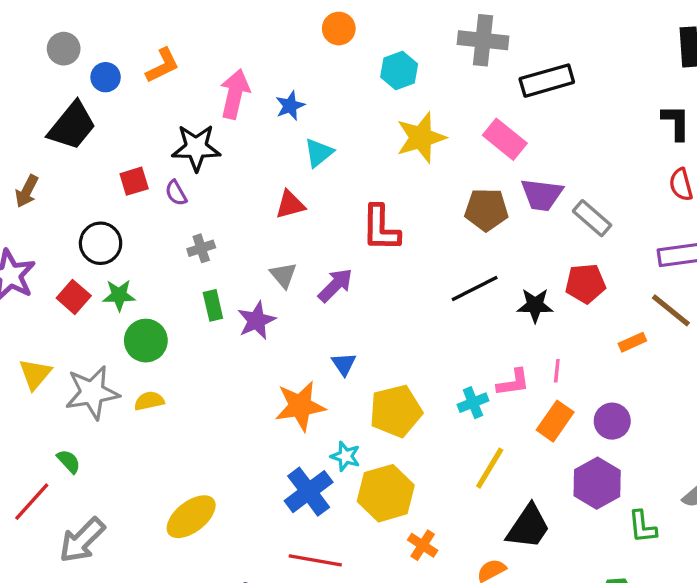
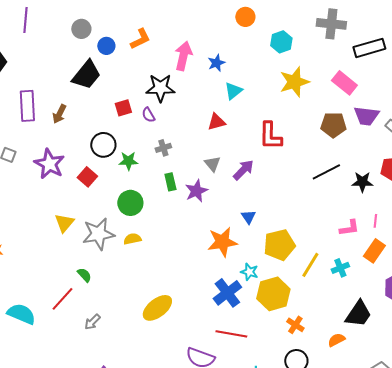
green star: (119, 295) -> (128, 161), moved
cyan cross: (473, 403) -> (340, 268), moved
yellow line: (490, 468) -> (310, 265), moved
gray arrow: (82, 540) -> (92, 322), size x0.6

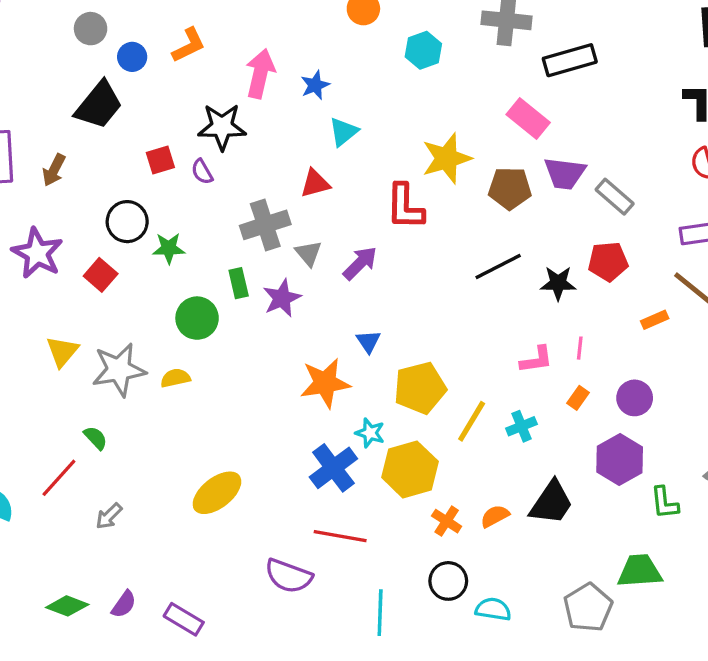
yellow star: (294, 82) -> (447, 158), moved
gray cross: (163, 148) -> (265, 225), moved, size x1.8
green circle: (130, 203) -> (197, 318), moved
orange rectangle: (374, 251) -> (578, 398), size x0.6
orange semicircle: (336, 340) -> (495, 516), moved

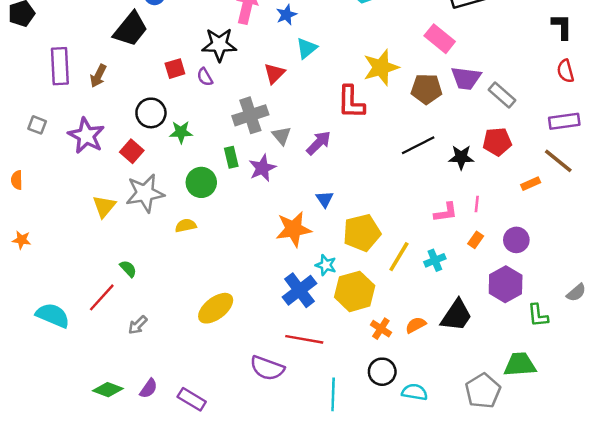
red triangle: (315, 183) -> (274, 73), moved, turned -30
gray star: (119, 370) -> (145, 193), moved

